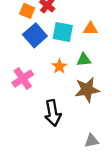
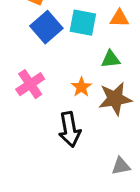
orange star: (59, 66) -> (81, 87), moved

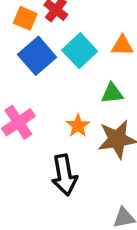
cyan square: (83, 23) -> (80, 51), turned 36

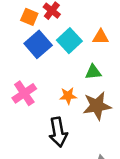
orange star: (78, 126) -> (68, 96), turned 30

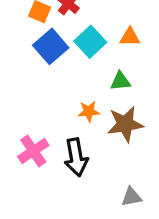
pink cross: (24, 93) -> (33, 151), moved

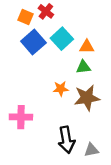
orange triangle: (130, 37) -> (87, 47), moved
pink cross: (33, 151) -> (21, 117), turned 35
black arrow: (76, 157) -> (66, 140), moved

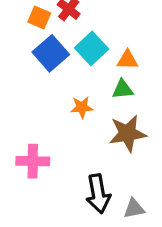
orange star: (61, 89) -> (82, 107), moved

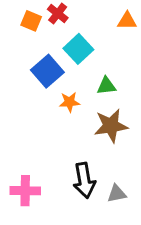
blue square: (51, 53) -> (47, 71), moved
orange triangle: (128, 60) -> (127, 21), moved
pink cross: (33, 161) -> (25, 191), moved

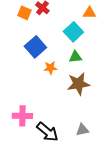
cyan square: (78, 49) -> (73, 32), moved
black arrow: (84, 180) -> (47, 132), moved, turned -40
pink cross: (25, 191) -> (22, 116), moved

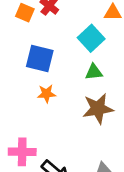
blue square: (35, 47) -> (40, 59), turned -35
orange star: (50, 68) -> (47, 94), moved

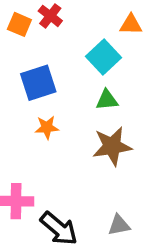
blue square: (40, 59) -> (38, 83), turned -32

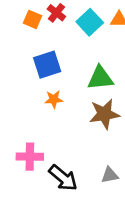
cyan square: (103, 57) -> (90, 22), moved
green triangle: (107, 100) -> (100, 78), size x1.5

